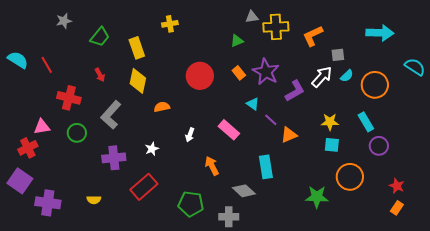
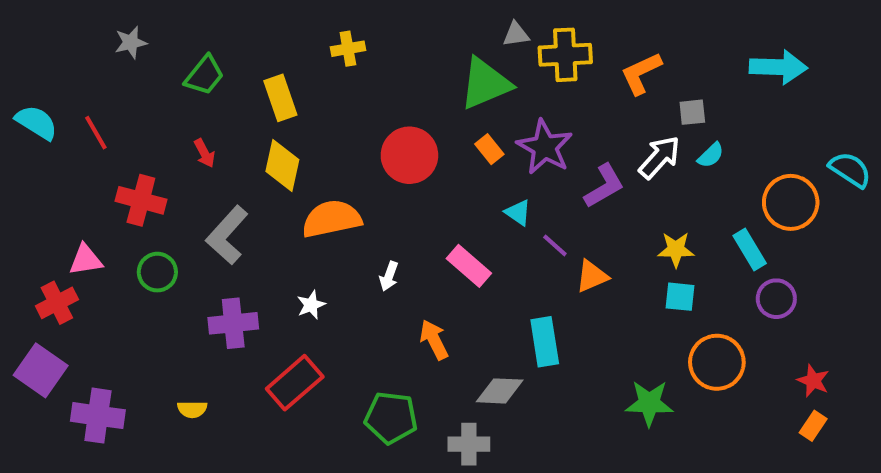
green triangle: (237, 41) -> (485, 84), size x2.0
cyan semicircle: (415, 67) -> (850, 170), moved
orange circle: (375, 85) -> (791, 202), moved
orange semicircle: (162, 107) -> (332, 219), size x1.8
gray diamond: (244, 191) -> (500, 391), turned -40

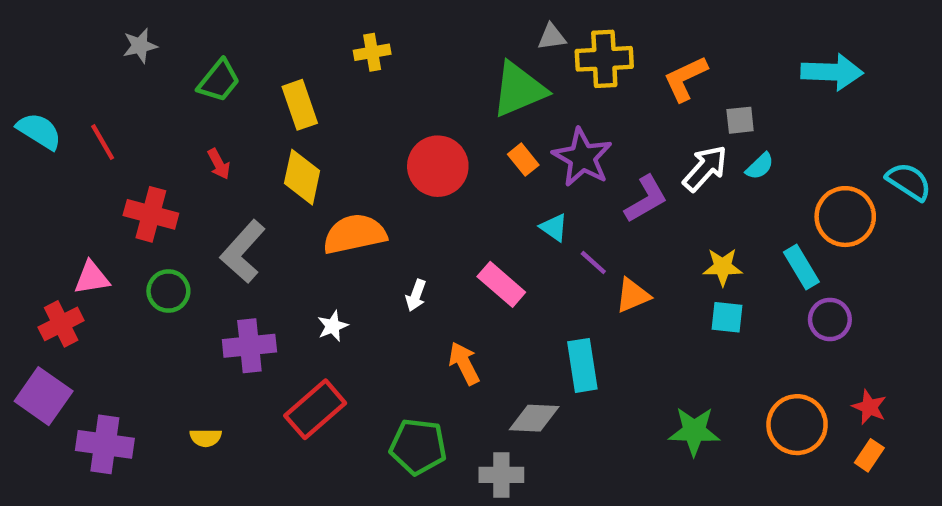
orange circle: (717, 362) -> (797, 425), moved

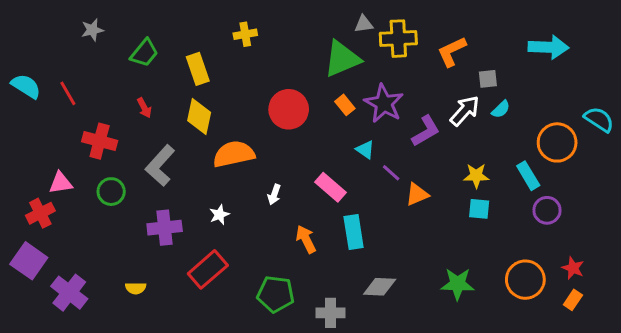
cyan rectangle: (582, 365) -> (354, 232), moved
gray diamond: (534, 418) -> (380, 287), moved
purple cross: (105, 444) -> (69, 293), turned 30

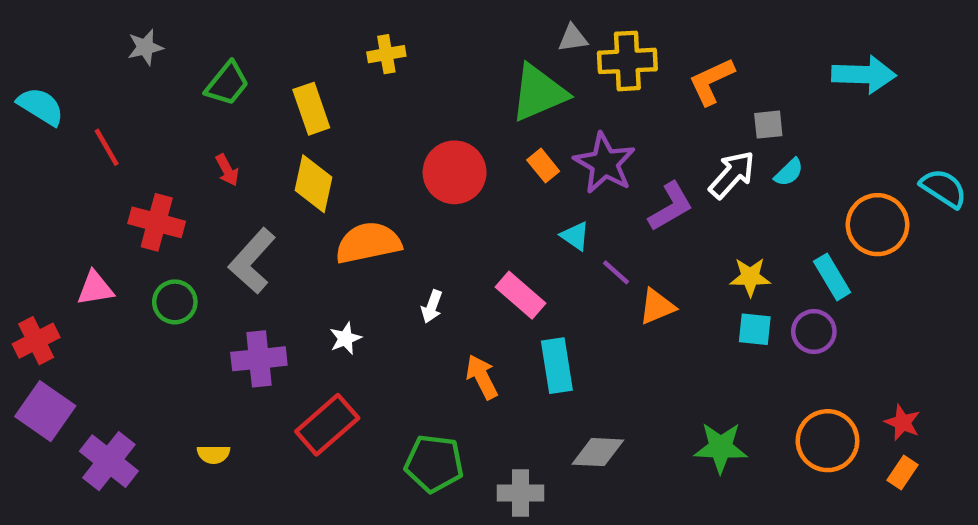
cyan semicircle: (26, 86) -> (41, 106), moved
purple circle: (547, 210) -> (814, 332), moved
red cross: (40, 213) -> (36, 341), moved

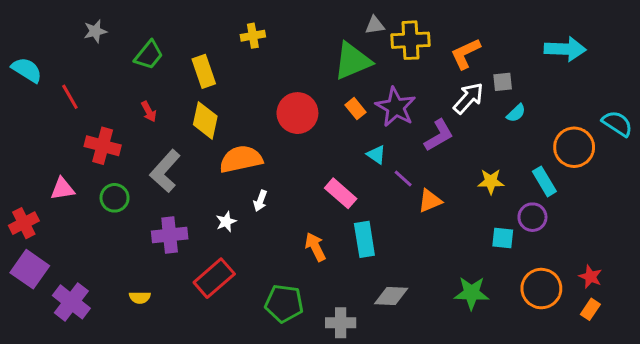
white arrow: (732, 175) -> (469, 98), moved
white arrow: (432, 307) -> (260, 201), moved
cyan square: (755, 329) -> (503, 238), moved

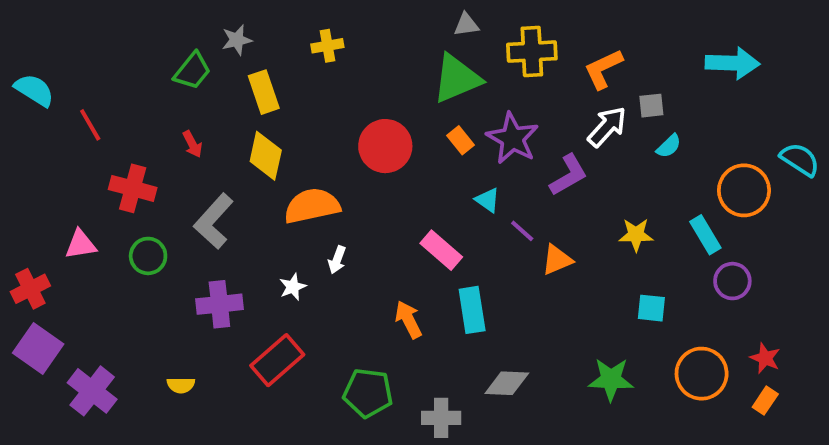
gray triangle: (375, 25) -> (466, 25), moved
gray star: (95, 31) -> (237, 40), moved
purple circle: (532, 217) -> (732, 281), moved

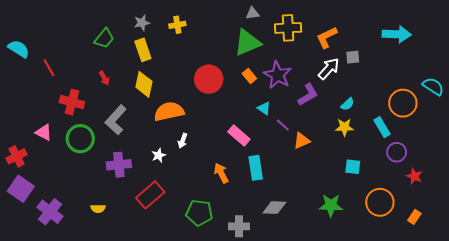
gray star: (237, 40) -> (142, 23), moved
cyan semicircle: (669, 146) -> (348, 104), moved
pink triangle: (81, 244) -> (44, 132), turned 36
green circle: (148, 256) -> (80, 139), size x1.4
red star: (765, 358) -> (414, 176), moved

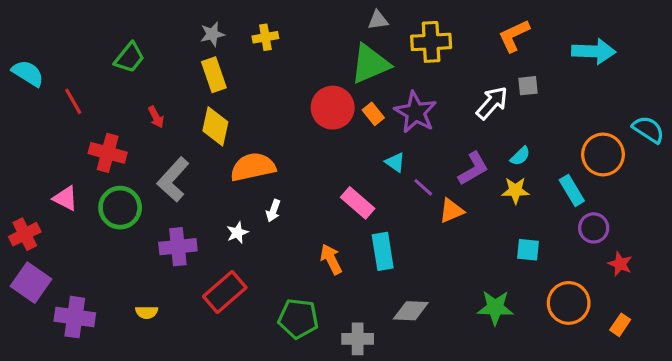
orange L-shape: (327, 37) -> (514, 36), moved
green trapezoid: (104, 38) -> (129, 58), moved
red circle: (209, 79) -> (333, 108), moved
purple L-shape: (308, 95) -> (473, 169), moved
purple cross: (50, 212) -> (75, 317), turned -30

